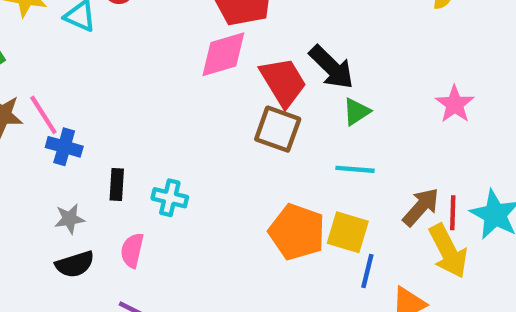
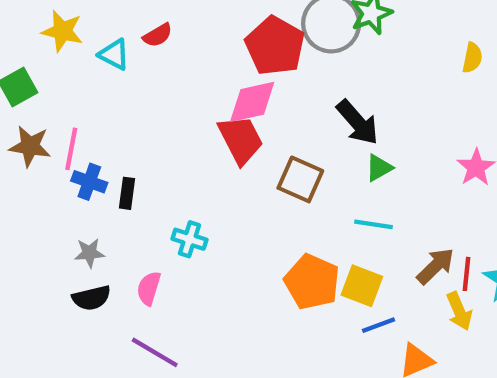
red trapezoid: (283, 82) -> (241, 140), moved
pink line: (43, 115) -> (71, 149), turned 39
black rectangle: (117, 184) -> (127, 193), moved
yellow arrow: (448, 251) -> (459, 311), size x0.7
blue line: (367, 271) -> (379, 325), turned 52

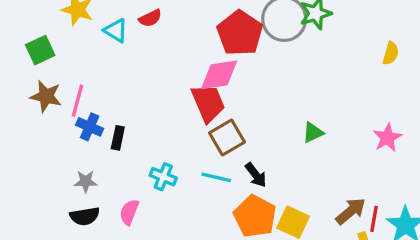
black arrow: (358, 122) -> (256, 175), moved, size x0.7
brown square: (300, 179) -> (227, 137), moved, turned 32
cyan line: (373, 224) -> (216, 177), moved

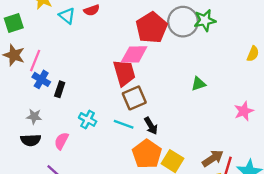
green triangle: (313, 132) -> (199, 84), moved

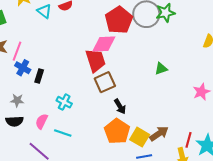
cyan line: (124, 124) -> (63, 133), moved
brown arrow: (213, 158) -> (159, 134), moved

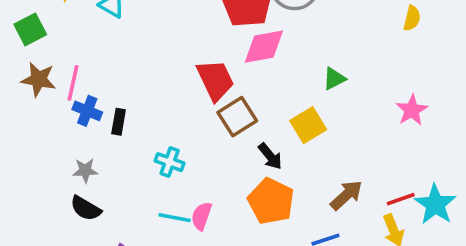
pink diamond: (104, 44) -> (264, 47), moved
black semicircle: (15, 121) -> (86, 208), turned 42
pink semicircle: (42, 121) -> (202, 216), moved
yellow square: (140, 137) -> (308, 125), moved, turned 36
red line: (189, 140) -> (401, 199), turned 63

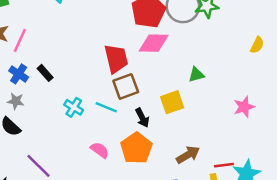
blue cross: (87, 111) -> (19, 74), moved
black rectangle: (119, 122) -> (45, 73), turned -63
pink semicircle: (202, 216) -> (100, 150), moved, turned 96
cyan line: (175, 218) -> (106, 107), moved

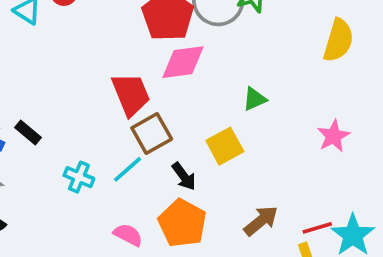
yellow semicircle: (257, 45) -> (338, 40), size x1.6
cyan line: (106, 107) -> (128, 169), turned -55

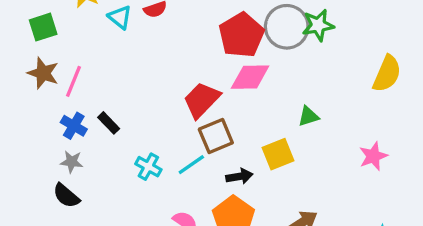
red trapezoid: (131, 94) -> (202, 100), turned -120
black arrow: (184, 176) -> (239, 176), turned -70

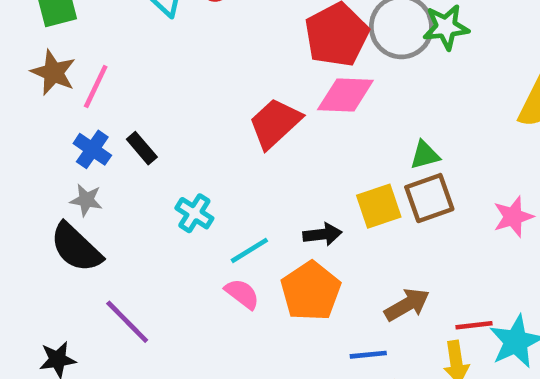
brown square: (216, 136) -> (429, 198), moved
cyan line: (191, 165) -> (249, 250), moved
black semicircle: (66, 196) -> (76, 248), size x1.4

